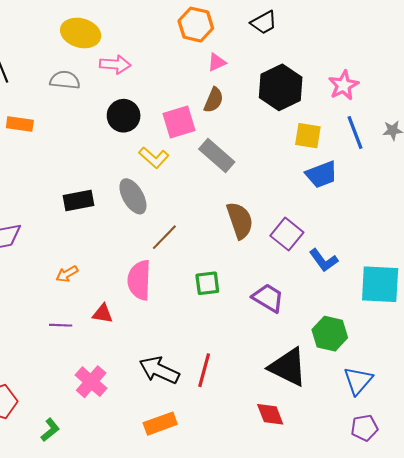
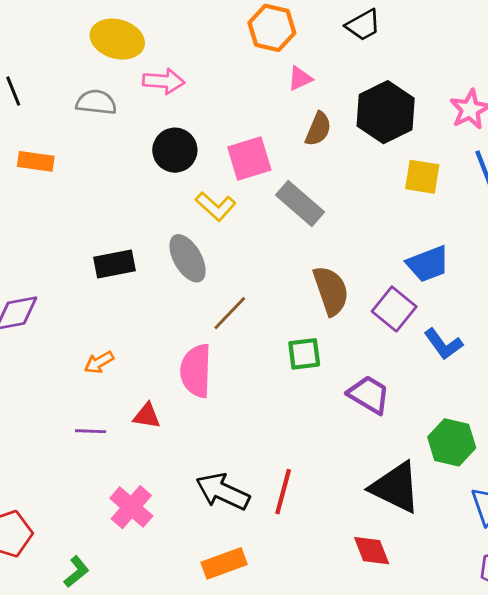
brown semicircle: (214, 100) -> (318, 129), moved
blue trapezoid: (321, 174) -> (428, 264), moved
green square: (207, 283) -> (304, 354), moved

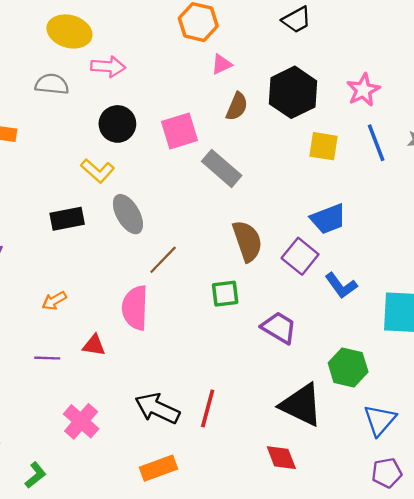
black trapezoid: (363, 25) -> (297, 20), moved
yellow L-shape: (216, 206) -> (98, 171), moved

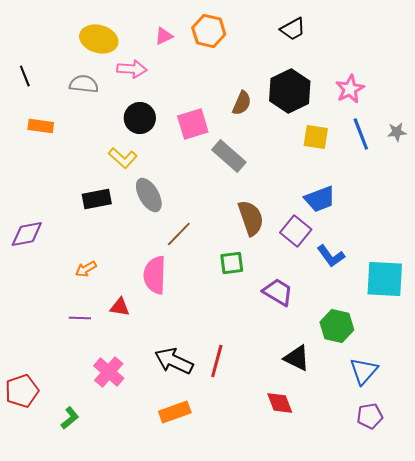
pink triangle: (222, 64) -> (164, 36), moved
black triangle: (301, 405) -> (297, 358), size x0.7

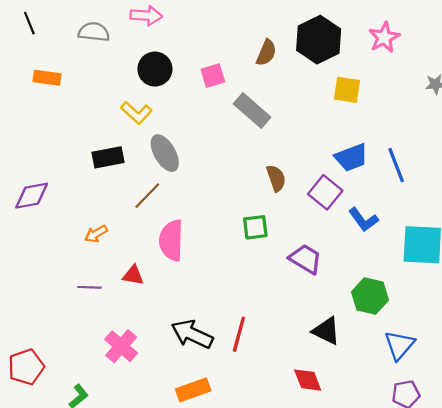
pink square: (193, 124) -> (213, 76), size x0.7
blue line: (361, 134) -> (396, 165), moved
brown semicircle: (251, 218) -> (276, 178), size x0.7
brown line: (179, 234) -> (147, 196), moved

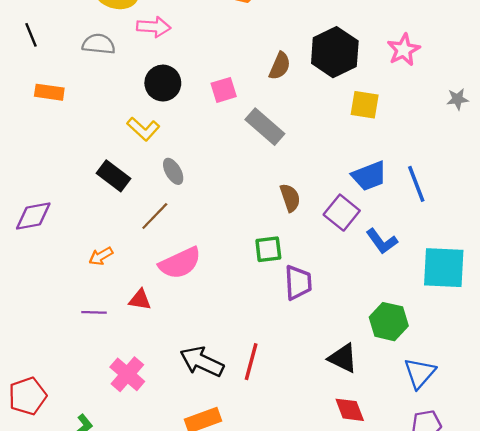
gray ellipse: (165, 153) -> (173, 171), size x0.7
black rectangle: (108, 157) -> (114, 176), turned 48
pink semicircle: (171, 240) -> (180, 263), turned -117
purple trapezoid: (306, 259) -> (298, 283), moved, turned 56
red diamond: (308, 380) -> (350, 410), moved

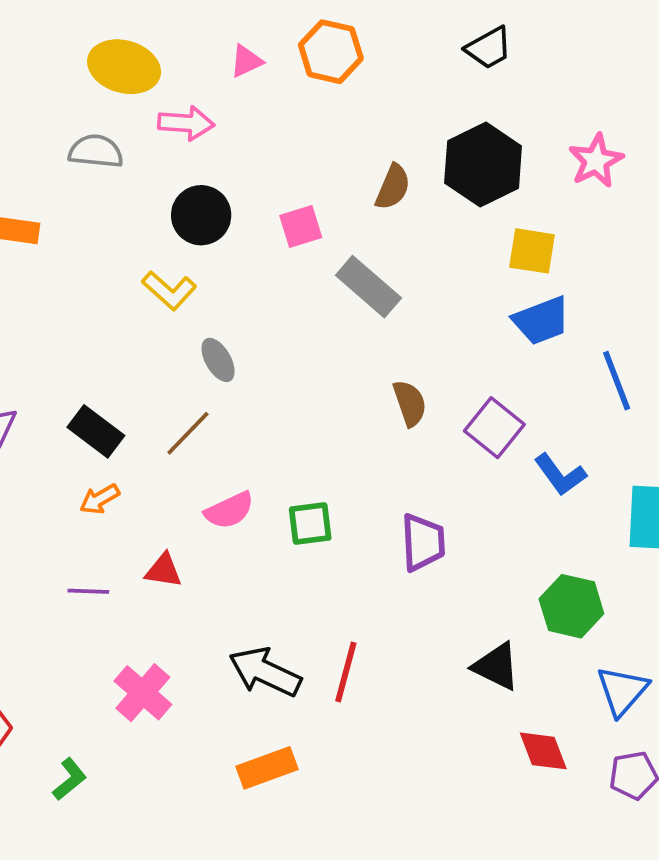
black rectangle: (114, 176) -> (96, 431), moved
blue trapezoid: (369, 176) -> (541, 320), moved
green square: (268, 249) -> (310, 524), moved
pink semicircle: (180, 263) -> (229, 510), size x0.7
red diamond: (350, 410) -> (543, 751), moved

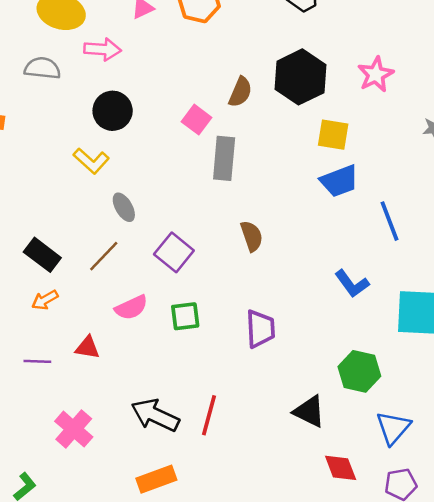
pink square: (301, 226) -> (196, 120), moved, turned -36
gray rectangle: (368, 287) -> (224, 158), turned 54
purple square: (494, 428) -> (174, 252), moved

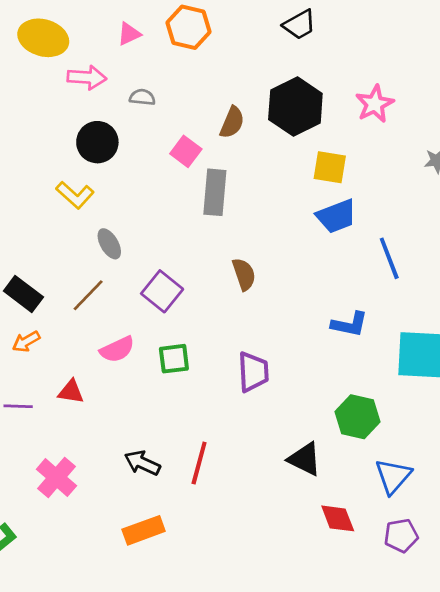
gray semicircle: (42, 68) -> (142, 97), moved, size x0.7
blue L-shape: (352, 284) -> (350, 324), turned -42
black arrow: (155, 415) -> (142, 463), size x0.7

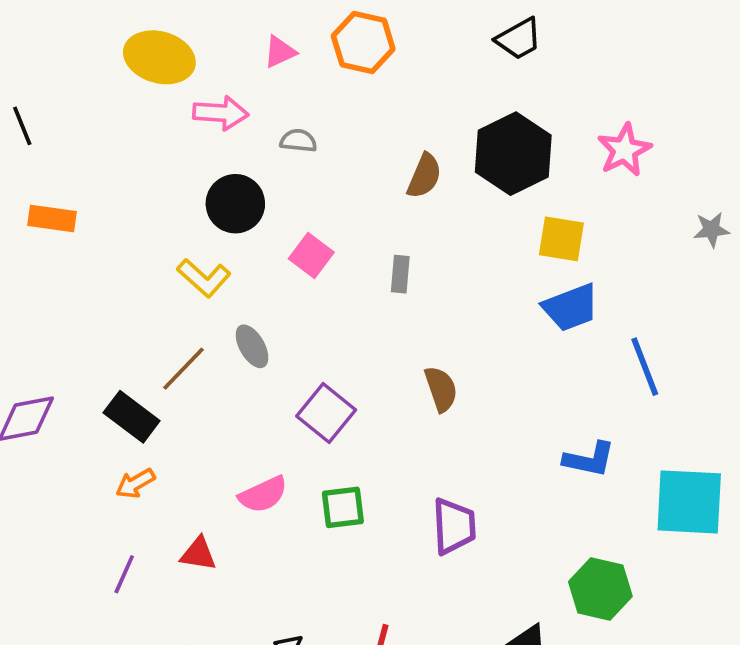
pink square: (186, 151) -> (311, 256), moved
gray rectangle: (215, 192) -> (400, 274), size x0.6
brown line: (88, 295) -> (183, 369), moved
purple line: (18, 406) -> (124, 574), turned -68

